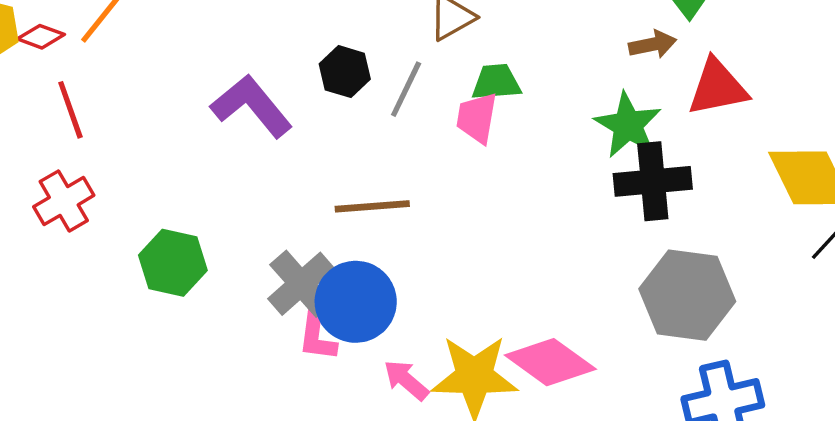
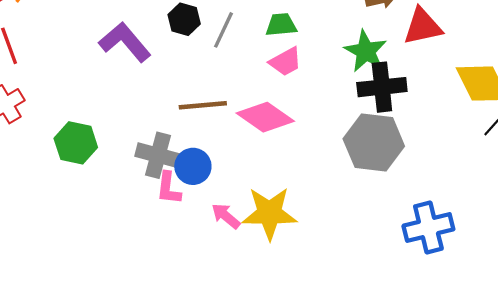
pink trapezoid: (477, 118) -> (285, 62), moved, turned -128
gray cross: (301, 284) -> (158, 155), turned -33
gray hexagon: (687, 295) -> (374, 143), moved
blue circle: (356, 302) -> (193, 166), size x0.7
pink diamond: (550, 362) -> (265, 117), moved

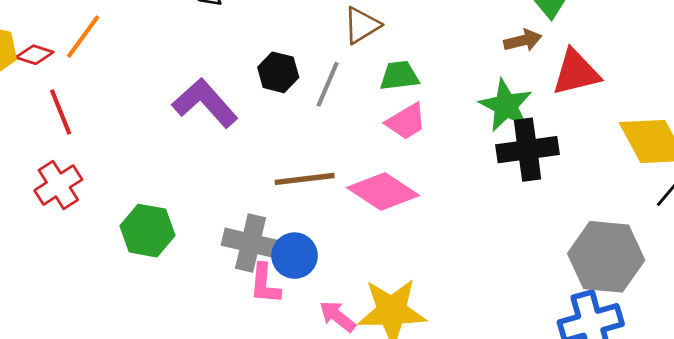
gray hexagon: (374, 143) -> (606, 257), moved

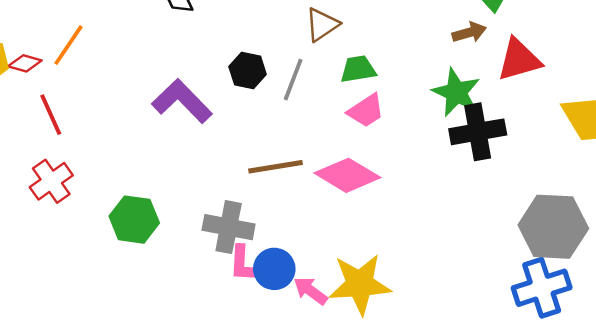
blue circle: (295, 256) -> (274, 269), moved

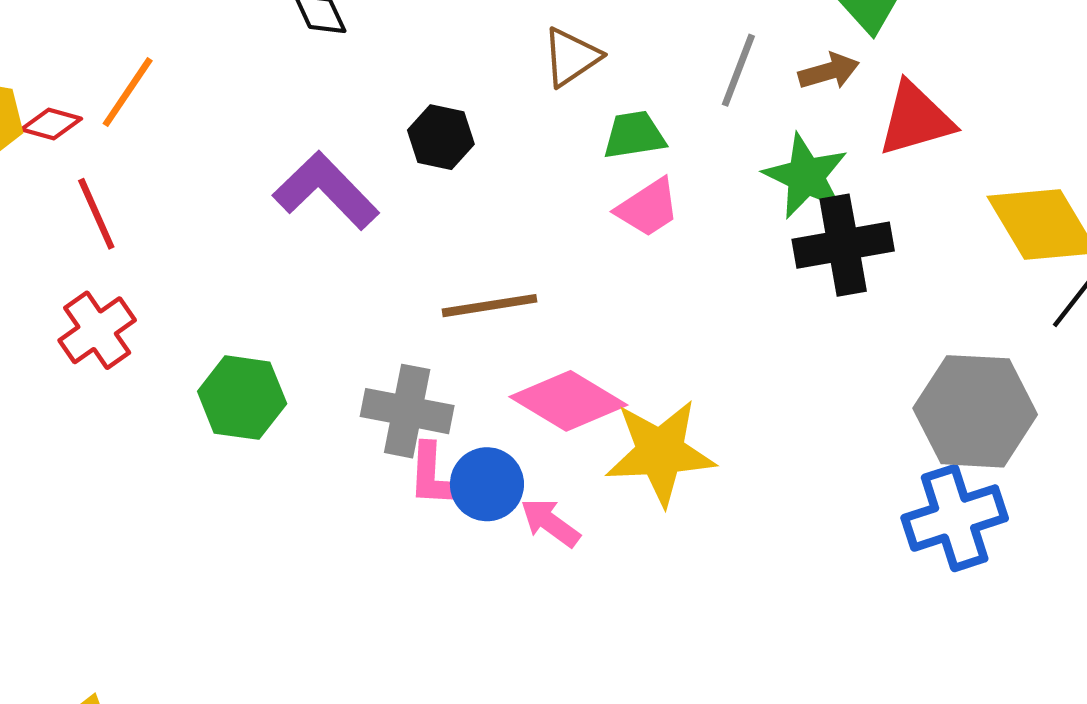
gray line: (293, 80) -> (738, 70), moved
pink diamond: (347, 175) -> (568, 401), moved
yellow star: (360, 284) -> (660, 452), moved

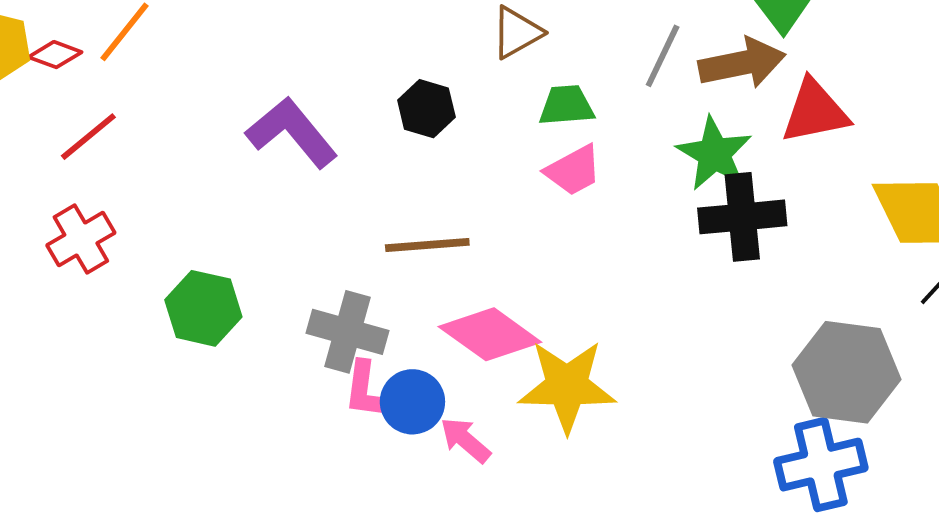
brown arrow: (829, 71) -> (742, 63), size x1.6
black hexagon: (441, 137) -> (426, 109), moved
red line: (96, 214) -> (88, 137), turned 70

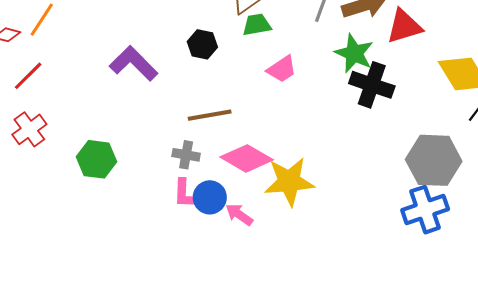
green trapezoid: (566, 106) -> (257, 25), moved
black cross: (742, 217) -> (372, 85), turned 30
gray cross: (347, 332) -> (186, 155), moved, size x0.7

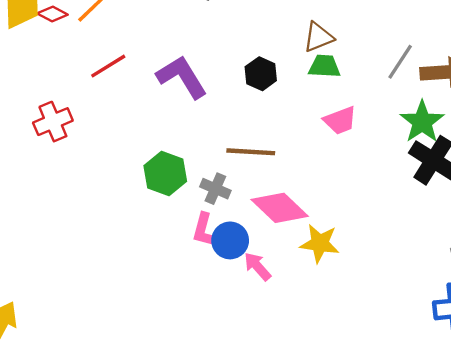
red line: (28, 76) -> (108, 66), moved
green hexagon: (97, 159) -> (165, 174), moved
yellow star: (289, 181) -> (320, 243), size x0.7

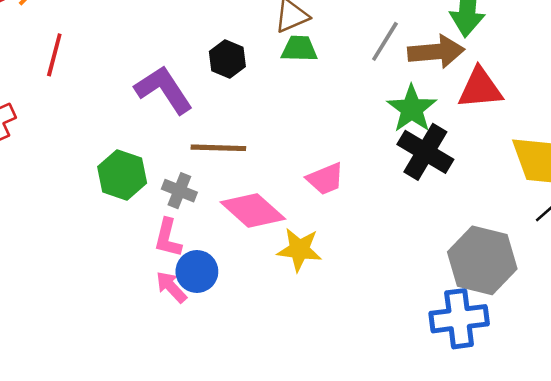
red line: (108, 66) -> (54, 55), turned -42
purple L-shape: (182, 77) -> (164, 90), moved
pink trapezoid: (340, 120) -> (325, 179), moved
blue circle: (230, 240) -> (197, 272), moved
pink arrow: (257, 266) -> (171, 287), moved

